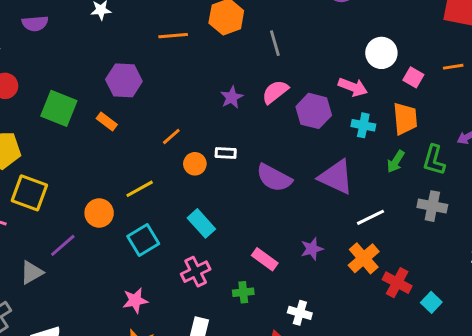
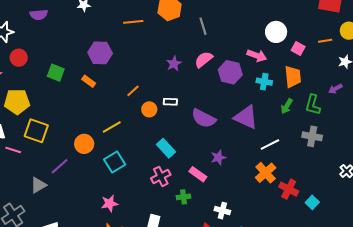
green square: (59, 108) -> (56, 73), size x0.7
cyan rectangle: (201, 223) -> (166, 148), moved
purple star: (312, 249) -> (218, 157), moved
pink cross: (196, 272) -> (161, 176), moved

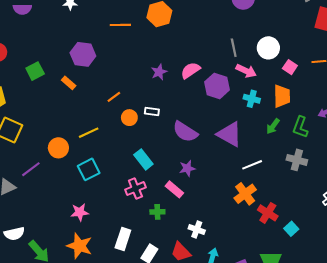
gray line: (203, 26) -> (234, 48), moved
green square: (56, 73) -> (35, 71), turned 36
purple star: (218, 157) -> (187, 168), moved

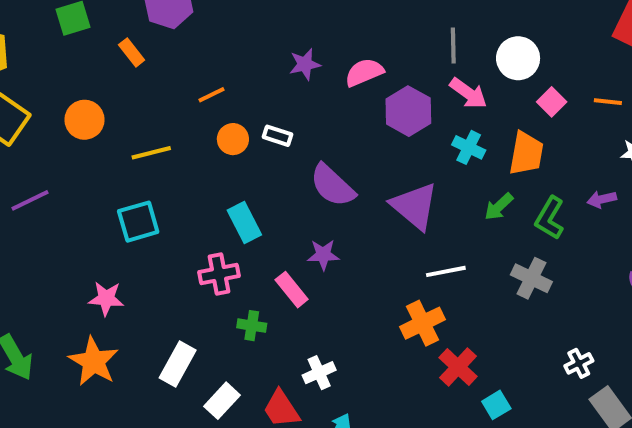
orange circle: (58, 148) -> (84, 120), moved
white cross: (197, 230) -> (319, 373), turned 35

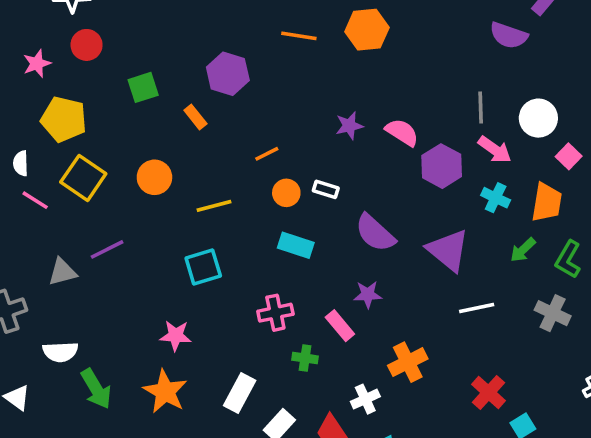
pink semicircle: (364, 72) -> (402, 132), turned 56
cyan rectangle: (244, 223) -> (296, 245), moved, turned -44
orange cross: (422, 323) -> (408, 362), moved

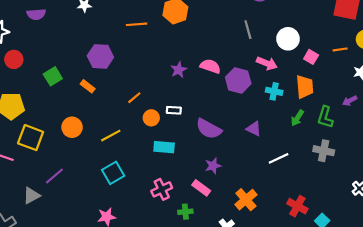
gray line: (481, 107) -> (248, 30), moved
purple triangle: (448, 250) -> (254, 129), size x0.6

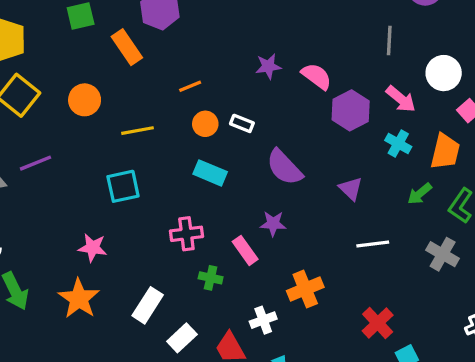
orange rectangle: (88, 86) -> (127, 47), size x1.5

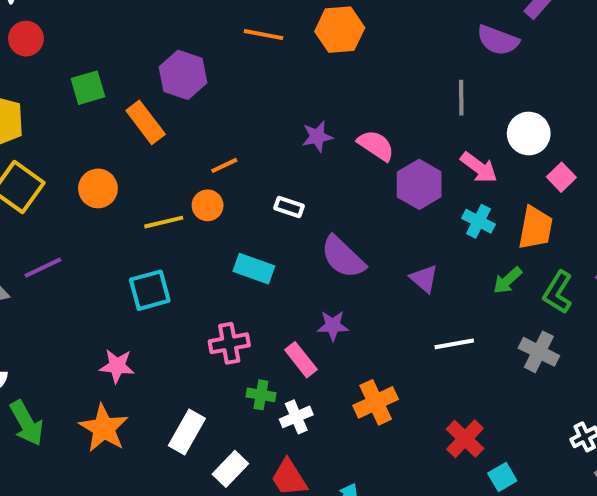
orange circle: (205, 124) -> (208, 205), moved
white cross: (263, 320) -> (296, 417), moved

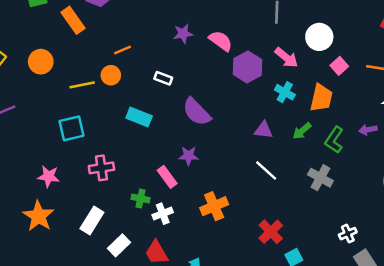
purple triangle: (424, 279) -> (263, 130), moved, turned -36
pink cross: (229, 343) -> (101, 168), moved
white line: (454, 344) -> (266, 170), turned 50

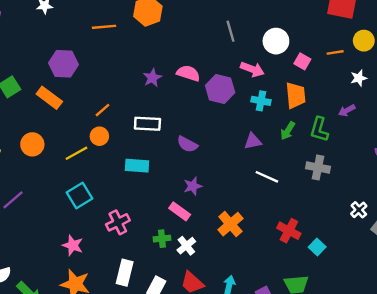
white rectangle: (163, 78) -> (147, 124), size x1.5
purple semicircle: (197, 112) -> (187, 144), size x0.7
pink star: (49, 176) -> (73, 245), turned 30

